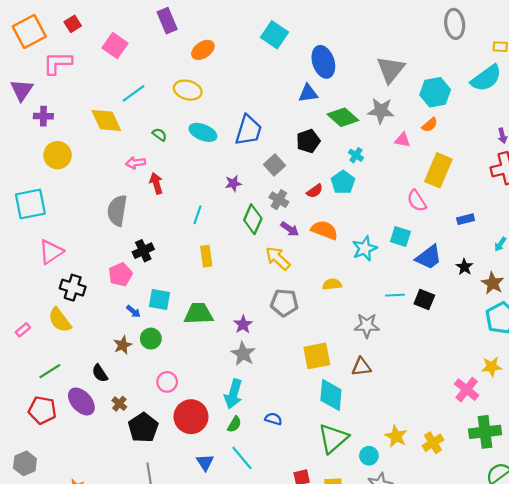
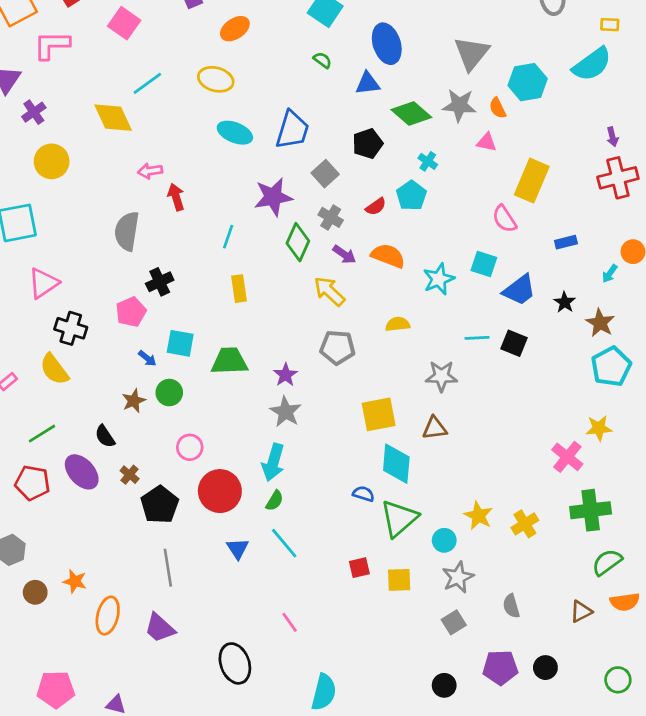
purple cross: (43, 116) -> (34, 112), turned -36
orange semicircle: (430, 125) -> (498, 108), moved, turned 105
green semicircle: (160, 135) -> (322, 60), moved
purple star: (233, 183) -> (273, 197), size x1.8
blue semicircle: (273, 419) -> (363, 494), moved

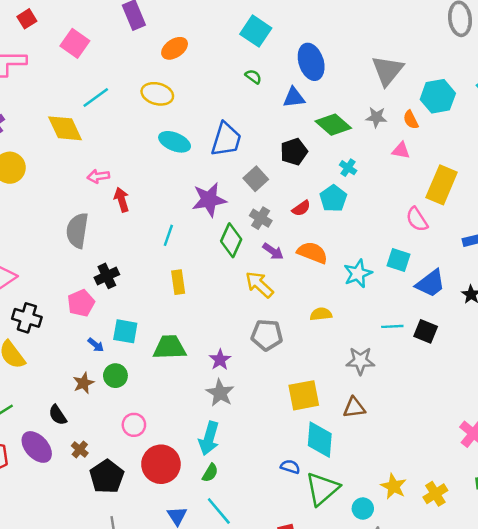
gray star: (459, 105) -> (376, 117), size x0.7

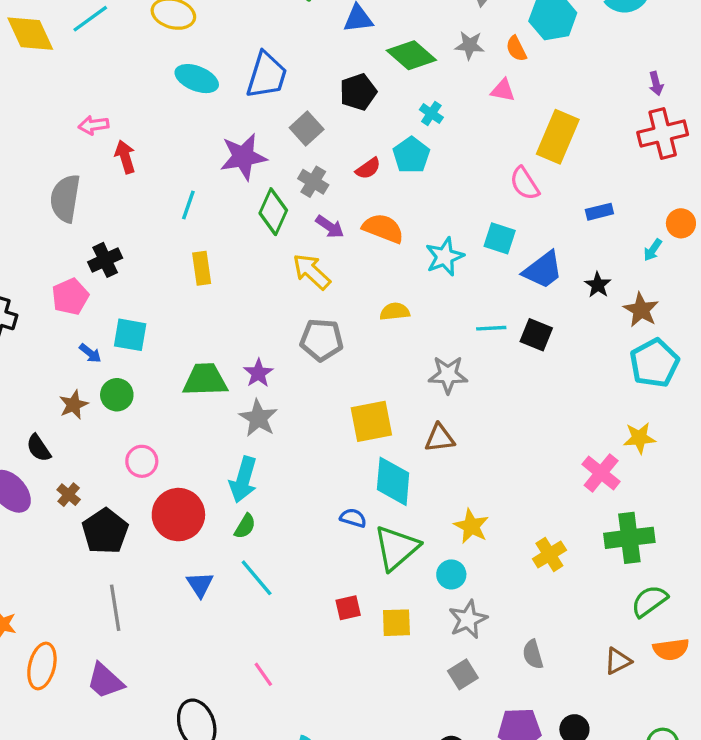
yellow diamond: (65, 128) -> (30, 34), moved
green trapezoid: (170, 347) -> (205, 380), moved
yellow star: (394, 486) -> (471, 526), moved

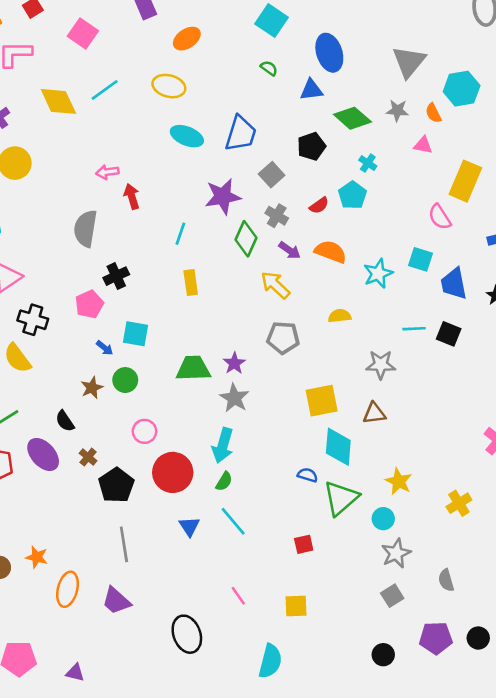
blue trapezoid: (543, 270) -> (454, 284), turned 116
yellow square: (396, 623) -> (296, 606), moved

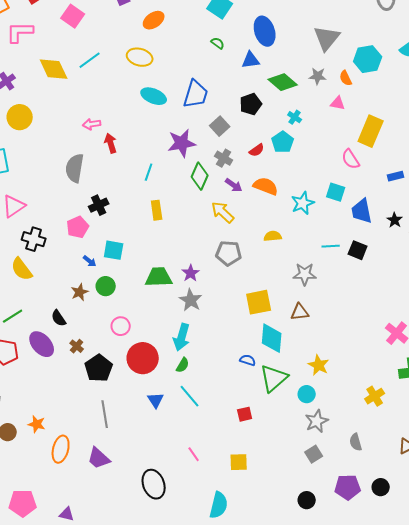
yellow cross: (459, 503) -> (375, 396), moved

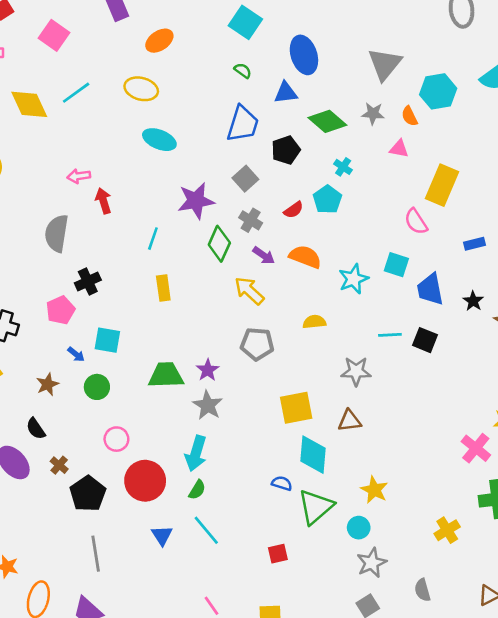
blue trapezoid: (196, 94) -> (243, 124), moved
brown star: (80, 292) -> (47, 384), moved

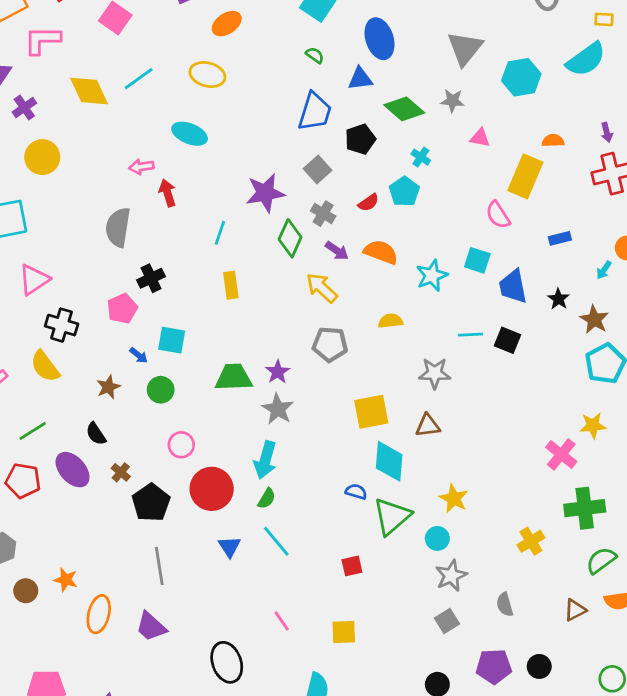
orange semicircle: (409, 116) -> (553, 141), moved, turned 114
cyan ellipse: (159, 140) -> (190, 134), moved

